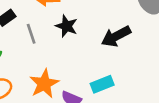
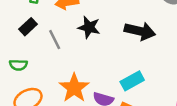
black arrow: (116, 36) -> (140, 31), turned -132

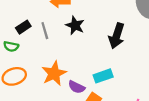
black rectangle: (28, 27) -> (23, 27), moved
black arrow: (140, 31) -> (117, 36), turned 85

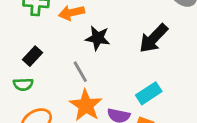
gray line: (45, 31) -> (80, 72), moved
black arrow: (117, 36) -> (153, 38), turned 40

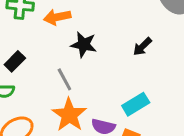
black arrow: (153, 38) -> (142, 47), size x0.6

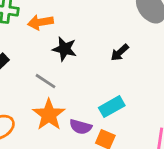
gray line: (64, 79) -> (45, 81), turned -30

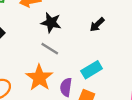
gray line: (45, 81) -> (50, 49), moved
purple semicircle: (81, 127) -> (66, 87), turned 84

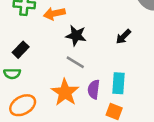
cyan rectangle: (92, 70) -> (118, 83), turned -54
purple semicircle: (66, 87) -> (94, 89), moved

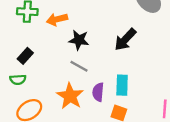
black arrow: (123, 37) -> (125, 40), size x1.5

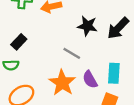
black star: (79, 40) -> (87, 26), moved
purple semicircle: (98, 92) -> (90, 80), turned -36

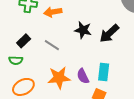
gray line: (72, 53) -> (52, 45), moved
orange star: (62, 83) -> (59, 78), turned 30

